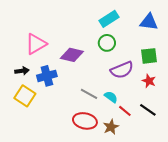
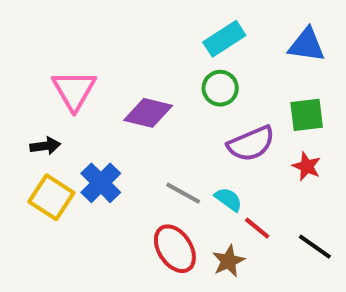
pink triangle: (36, 44) -> (74, 90), turned -30
blue cross: (47, 76) -> (101, 183), moved, turned -30
black line: (148, 110) -> (315, 247), moved
red ellipse: (85, 121) -> (175, 249), turned 45

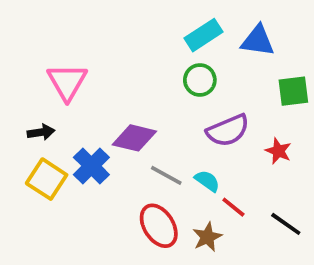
blue triangle: (307, 45) -> (258, 41), moved
purple diamond: (148, 113) -> (134, 138), moved
green square: (307, 115) -> (293, 91), moved

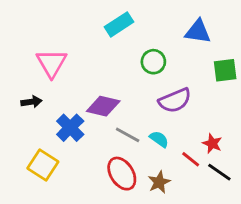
cyan rectangle: (204, 35) -> (119, 24), moved
red star: (278, 151) -> (212, 143), moved
yellow square: (47, 179) -> (43, 165), moved
red line: (233, 207) -> (191, 159), moved

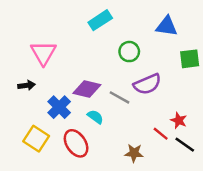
gray line: (128, 135) -> (120, 97), moved
cyan semicircle: (159, 139) -> (95, 117), moved
red ellipse: (122, 174) -> (76, 143), moved
brown star: (159, 182) -> (134, 153), turned 30

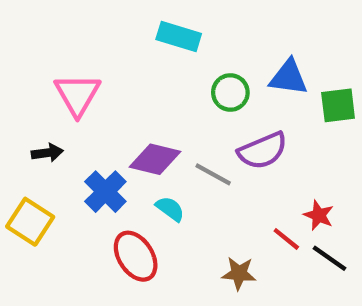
cyan rectangle: (100, 20) -> (179, 37), turned 50
blue triangle: (167, 26) -> (288, 77), moved
yellow square: (36, 139) -> (30, 222), moved

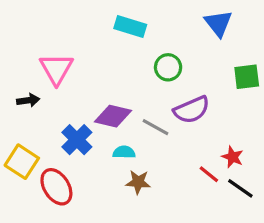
blue triangle: (288, 77) -> (218, 23), moved, turned 44
black arrow: (47, 153) -> (28, 100), moved
cyan semicircle: (170, 209) -> (124, 152), turned -35
red ellipse: (136, 256) -> (56, 187), moved
brown star: (239, 273) -> (138, 182), moved

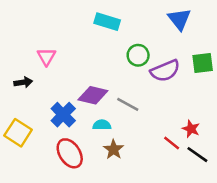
pink triangle: (56, 69) -> (46, 57), size x0.7
purple semicircle: (192, 110) -> (165, 71), moved
brown star: (138, 182) -> (114, 149), turned 30
red ellipse: (56, 187) -> (70, 153), moved

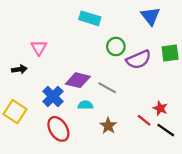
brown star: (114, 149) -> (108, 126), moved

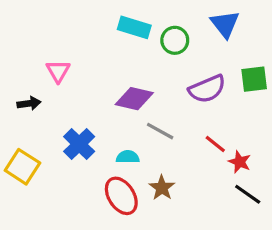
green circle: (116, 47) -> (175, 40), moved
purple diamond: (78, 80) -> (134, 99), moved
red line: (144, 120) -> (215, 144), moved
red ellipse: (58, 129) -> (121, 196), moved

